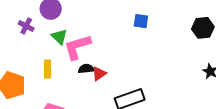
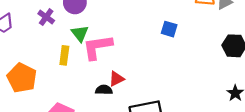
yellow rectangle: (48, 69) -> (64, 55), moved
black semicircle: (86, 69) -> (104, 90), moved

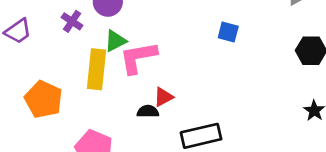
green triangle: (80, 33) -> (115, 41), turned 42
yellow rectangle: (64, 55) -> (96, 69), size x1.6

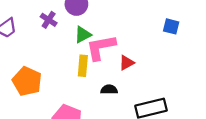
yellow rectangle: (96, 69) -> (83, 66), moved, size x0.7
red triangle: (163, 97) -> (126, 63), moved

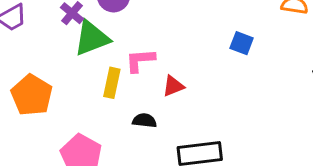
green triangle: (83, 35) -> (92, 38), moved, size x1.5
pink L-shape: (101, 47) -> (140, 60), size x0.7

